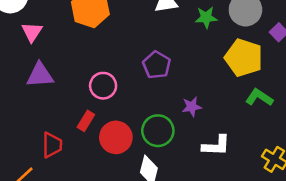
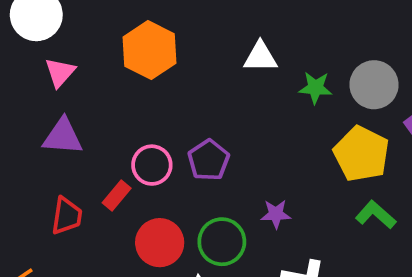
purple pentagon: (157, 65) -> (209, 160), moved
red rectangle: (86, 121) -> (117, 195), moved
red trapezoid: (52, 145) -> (67, 216), moved

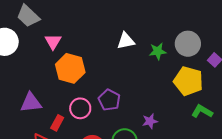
orange hexagon: (150, 50) -> (70, 68), moved
pink triangle: (60, 72) -> (53, 42), moved
red rectangle: (117, 195) -> (57, 123), moved

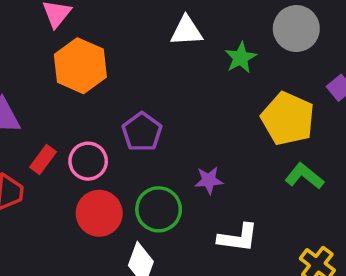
gray circle: (188, 44) -> (296, 29), moved
green star: (158, 51) -> (241, 58), turned -30
pink circle: (80, 108) -> (88, 161), moved

